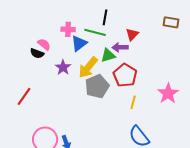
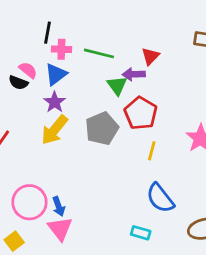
black line: (105, 17) -> (48, 33), moved
blue triangle: (79, 43) -> (56, 74), moved
green triangle: (108, 55) -> (117, 85), turned -49
yellow arrow: (88, 67) -> (54, 130), moved

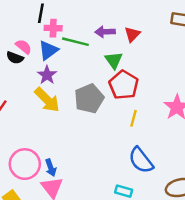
green line: (99, 53) -> (75, 42), moved
purple arrow: (134, 74) -> (105, 32), moved
green triangle: (117, 85) -> (114, 60), moved
yellow arrow: (54, 130) -> (47, 100), turned -84

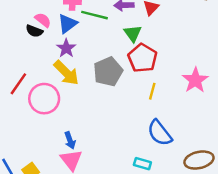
pink circle: (25, 164) -> (44, 99), moved

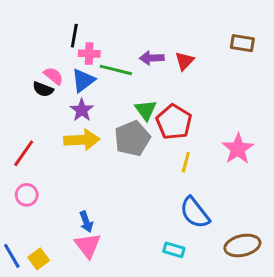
green triangle: (133, 33) -> (146, 110), moved
yellow arrow: (66, 73) -> (82, 140), turned -48
pink circle: (44, 99) -> (27, 195), moved, size x0.6

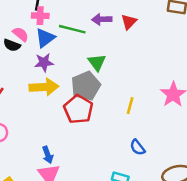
pink cross: (89, 54) -> (40, 16), moved
purple star: (82, 110) -> (44, 62), turned 30
red pentagon: (174, 122) -> (78, 109), moved
blue semicircle: (195, 213) -> (137, 147), size x0.6

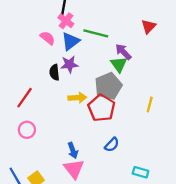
pink cross: (40, 16) -> (66, 21), turned 35
purple arrow: (102, 19) -> (123, 52), moved, turned 48
black semicircle: (12, 45) -> (54, 72), moved, turned 63
yellow arrow: (44, 87) -> (77, 98), moved, size x0.7
blue semicircle: (137, 147) -> (112, 145), moved, turned -98

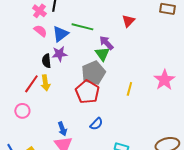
pink cross: (66, 21) -> (39, 11), moved
red line: (25, 98) -> (31, 84), moved
yellow arrow: (77, 98) -> (45, 83), moved, turned 84

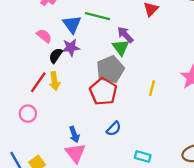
pink semicircle: (40, 31) -> (44, 36), moved
blue triangle: (60, 34) -> (72, 24), turned -30
black semicircle: (46, 61) -> (56, 56), turned 40

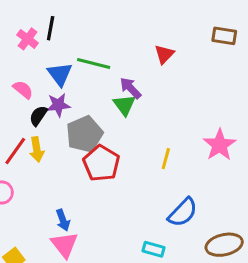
gray pentagon: (110, 69) -> (84, 134), moved
blue semicircle: (114, 129) -> (183, 212), moved, size x1.5

